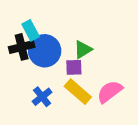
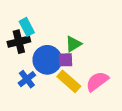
blue circle: (45, 51) -> (47, 60), moved
blue cross: (42, 97) -> (27, 79), moved

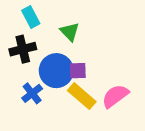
cyan rectangle: (27, 27) -> (31, 17), moved
green triangle: (73, 44) -> (70, 32), moved, turned -42

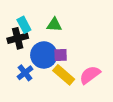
cyan rectangle: (31, 17) -> (24, 25), moved
green triangle: (70, 32) -> (54, 25), turned -42

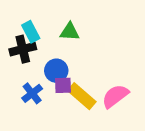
blue circle: (44, 55) -> (56, 71), size x0.7
purple square: (61, 55) -> (63, 85), moved

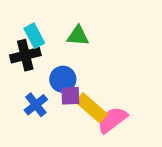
pink semicircle: (115, 96) -> (112, 120), moved

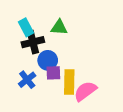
black cross: (25, 55) -> (33, 42), moved
yellow rectangle: (91, 108) -> (69, 82), turned 50

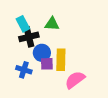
blue cross: (27, 80) -> (24, 70), turned -35
yellow rectangle: (69, 82) -> (61, 60), moved

